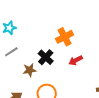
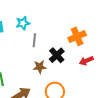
gray line: (11, 52) -> (34, 40), moved, turned -56

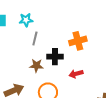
black cross: (57, 55) -> (55, 57), turned 35
red arrow: (86, 61) -> (76, 74), moved

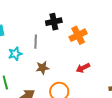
cyan star: (26, 20) -> (15, 54), moved
black cross: (55, 57) -> (54, 22), moved

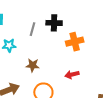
gray line: (36, 42) -> (32, 29), moved

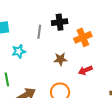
brown star: (33, 65) -> (60, 59), moved

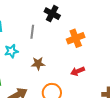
black cross: (60, 22) -> (52, 14), moved, turned 35
brown star: (60, 59) -> (38, 64), moved

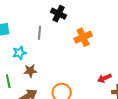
brown star: (38, 64) -> (30, 71), moved
red arrow: (78, 71) -> (104, 78), moved

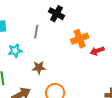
brown star: (30, 71) -> (39, 68), moved
red arrow: (104, 78) -> (97, 51), moved

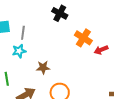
gray line: (36, 32) -> (23, 33), moved
orange cross: (80, 39) -> (83, 38), turned -36

